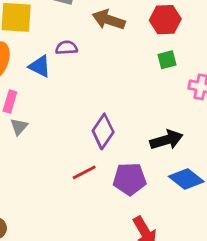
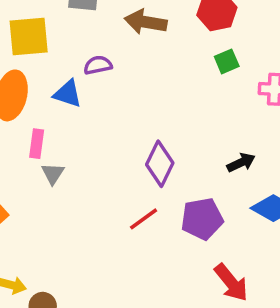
black arrow: (166, 140) -> (241, 163), size x0.7

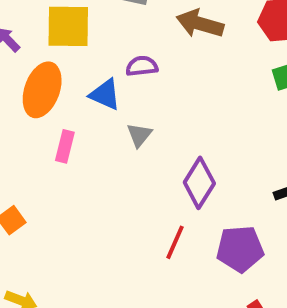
gray triangle: (53, 174) -> (139, 135), moved
red line: (144, 219) -> (175, 242), turned -36

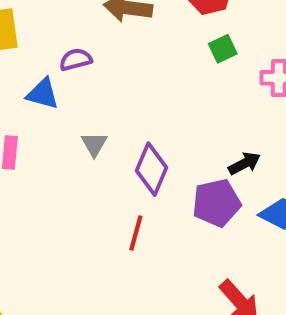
gray triangle: (139, 135) -> (94, 144), moved
purple pentagon: (240, 249) -> (216, 203), moved

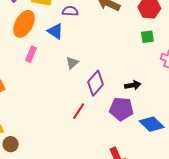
purple semicircle: (76, 60) -> (70, 11), moved
black arrow: (244, 163) -> (133, 85), moved

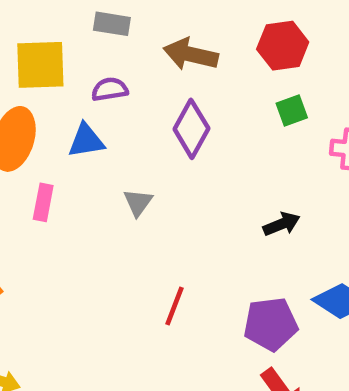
blue triangle: (55, 31) -> (86, 141), turned -30
purple diamond: (96, 83) -> (191, 129), moved
purple pentagon: (121, 109) -> (271, 324), moved

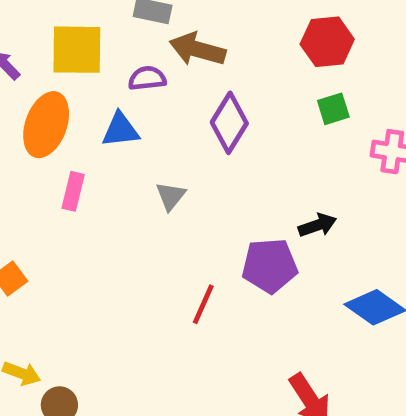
brown arrow: (191, 54) -> (197, 49), moved
purple pentagon: (271, 324) -> (270, 266), moved

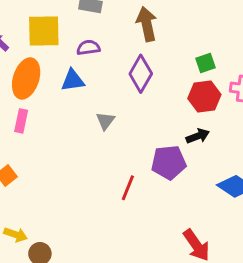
red hexagon: (327, 42) -> (204, 96), moved
brown arrow: (197, 49) -> (147, 24), moved, turned 64
pink rectangle: (73, 191) -> (21, 121), moved

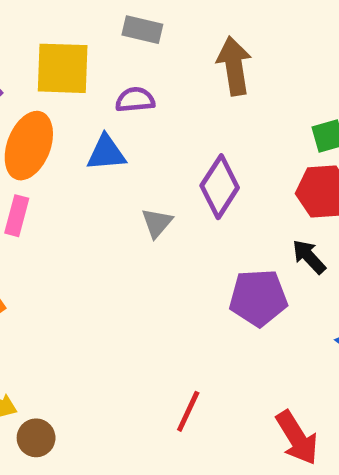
purple diamond: (141, 74) -> (220, 187), moved
black arrow: (198, 136) -> (309, 257), turned -115
red line: (128, 188) -> (188, 411), moved

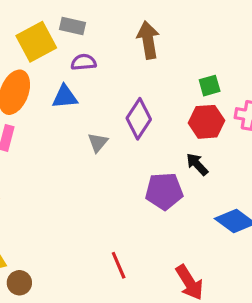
gray rectangle: (142, 30) -> (72, 26), moved
yellow square: (63, 68) -> (36, 42), turned -30
red line: (188, 411) -> (119, 265), turned -48

